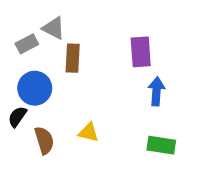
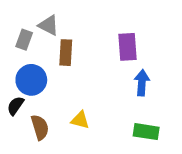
gray rectangle: (27, 44) -> (24, 40), turned -42

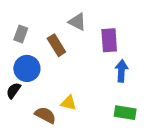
gray triangle: (49, 25) -> (77, 22), moved
brown rectangle: (66, 53) -> (56, 45), turned -35
brown semicircle: (40, 127) -> (45, 115), moved, turned -45

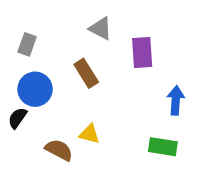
brown rectangle: (56, 45) -> (86, 73), moved
blue arrow: (121, 71) -> (176, 100), moved

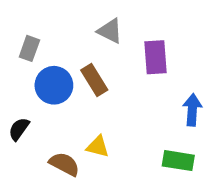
blue circle: (35, 89) -> (54, 85), moved

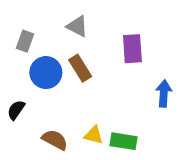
gray triangle: (110, 31) -> (77, 26), moved
yellow triangle: (98, 147) -> (94, 135), moved
green rectangle: (178, 161) -> (123, 141), moved

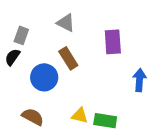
blue circle: (46, 73) -> (44, 77), moved
black semicircle: (16, 110) -> (12, 57), moved
brown semicircle: (55, 140) -> (33, 117), moved

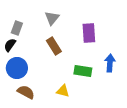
gray triangle: (66, 23) -> (52, 18), turned 42
blue circle: (44, 77) -> (17, 68), moved
green rectangle: (105, 121) -> (83, 71), moved

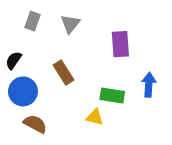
gray rectangle: (17, 28) -> (32, 21), moved
brown rectangle: (54, 46) -> (64, 72), moved
yellow triangle: (63, 91) -> (95, 117), moved

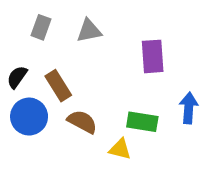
gray triangle: (70, 24) -> (89, 31), turned 40
brown rectangle: (64, 72) -> (58, 86), moved
brown semicircle: (35, 124) -> (82, 122), moved

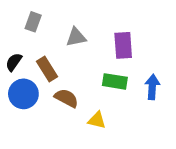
gray triangle: (89, 31) -> (76, 37), moved
green rectangle: (142, 122) -> (115, 81), moved

